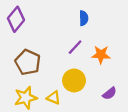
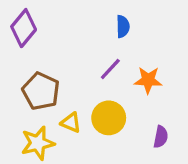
purple semicircle: (110, 93) -> (161, 137), turned -40
yellow triangle: (54, 98) -> (71, 123), moved

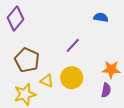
blue semicircle: (123, 26) -> (101, 17), moved, turned -80
orange star: (148, 80) -> (111, 69), moved

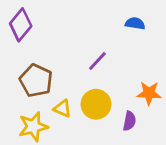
purple semicircle: (106, 90) -> (129, 121), moved

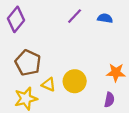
purple line: (97, 61) -> (75, 16), moved
purple semicircle: (129, 121) -> (109, 100), moved

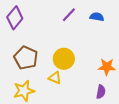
yellow circle: (75, 81) -> (64, 59), moved
yellow triangle: (49, 84) -> (55, 78), moved

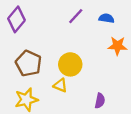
orange star: (107, 67) -> (117, 46), moved
purple semicircle: (101, 92) -> (100, 101), moved

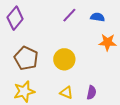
yellow triangle: (60, 85) -> (66, 92), moved

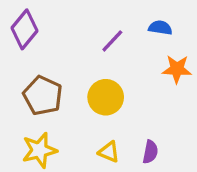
purple line: (69, 15) -> (112, 41), moved

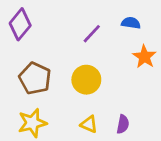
orange star: (177, 69) -> (144, 57), turned 30

